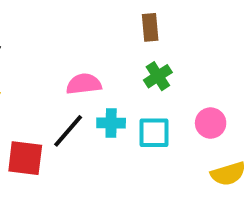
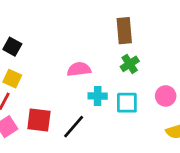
brown rectangle: (150, 27) -> (124, 31), size x1.4
black line: (68, 131) -> (74, 127), moved

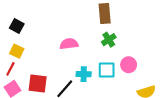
cyan cross: (98, 96) -> (84, 74), moved
pink circle: (166, 96) -> (129, 65), moved

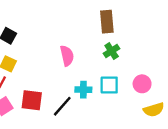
pink semicircle: (69, 44) -> (67, 56), turned 84
pink circle: (129, 65) -> (142, 84), moved

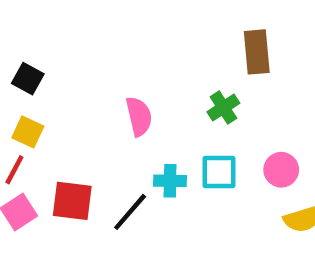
brown rectangle: (107, 22) -> (257, 52), moved

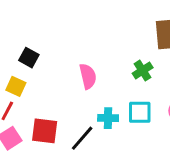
black square: (28, 79) -> (29, 58), moved

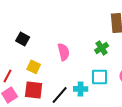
yellow square: (16, 86) -> (34, 67), moved
cyan cross: (108, 118) -> (81, 89), moved

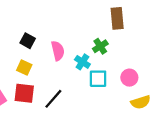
black square: (23, 39) -> (28, 41), moved
cyan cross: (81, 89) -> (82, 62), moved, turned 32

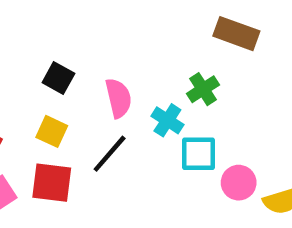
brown rectangle: (117, 18) -> (236, 34), turned -65
pink circle: (129, 78) -> (239, 183), moved
black line: (53, 99) -> (110, 154), moved

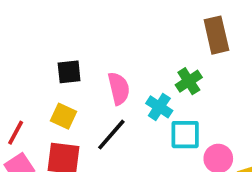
brown rectangle: (236, 34) -> (216, 35), turned 57
black square: (58, 78) -> (69, 72), turned -35

